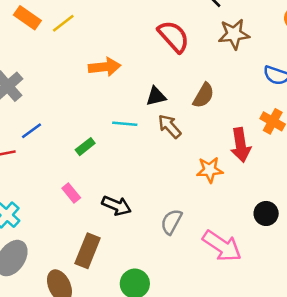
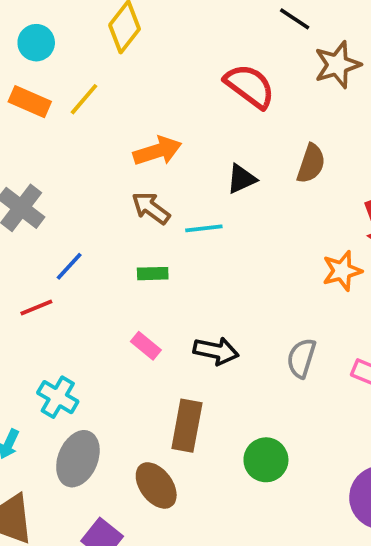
brown arrow: (170, 126) -> (151, 208), moved
green rectangle: (85, 147) -> (153, 274), turned 48

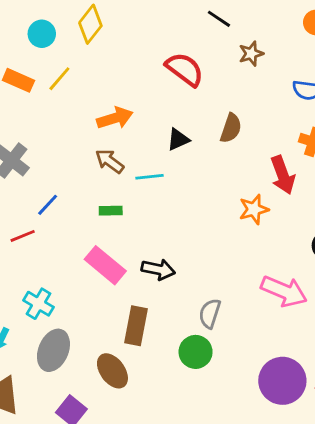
cyan circle: (36, 43) -> (42, 34), moved
brown star: (337, 65) -> (251, 54), size x0.7
pink rectangle: (146, 346) -> (105, 265), size x1.8
gray semicircle: (301, 358) -> (210, 313), moved

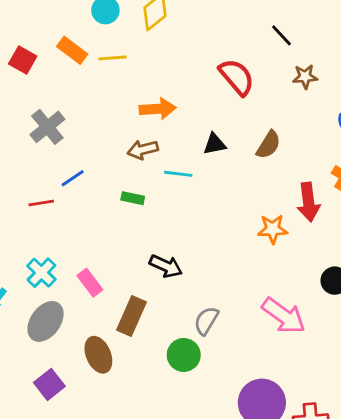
yellow line: (59, 79) -> (112, 58), turned 32
brown arrow: (110, 161) -> (143, 150), turned -64
pink rectangle: (105, 265) -> (90, 283), moved, size x0.7

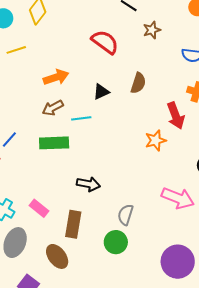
green rectangle: (133, 198) -> (54, 143), size x1.8

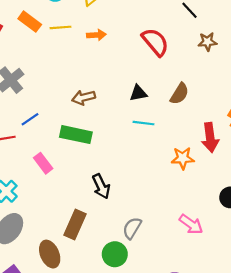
orange arrow: (56, 77) -> (96, 35), moved, size x0.7
cyan line: (81, 118) -> (143, 123), moved
black arrow: (88, 184) -> (101, 186), turned 40
pink arrow: (178, 198) -> (191, 224), size x0.7
pink rectangle: (39, 208) -> (43, 163), moved

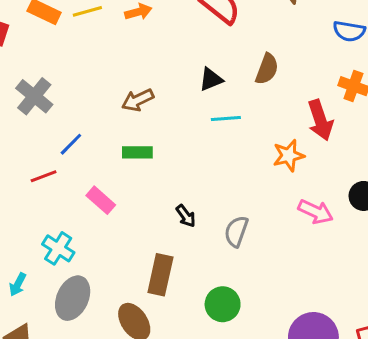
green rectangle: (76, 135) -> (137, 152), size x0.7
black arrow: (101, 186) -> (186, 216), size x0.7
pink arrow: (191, 224) -> (315, 212), moved
gray semicircle: (132, 228) -> (236, 231), moved

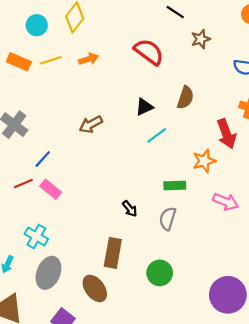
cyan line: (226, 119) -> (157, 135), turned -30
green rectangle: (137, 152) -> (175, 186), moved
pink rectangle: (101, 200) -> (51, 189), moved

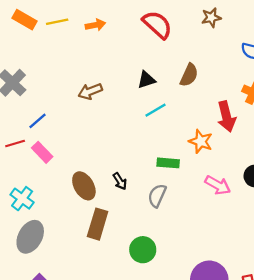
orange star: (204, 161) -> (201, 141), turned 30
brown ellipse: (95, 288) -> (84, 186), moved

